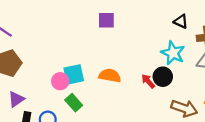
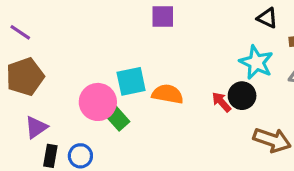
cyan square: (74, 74) -> (131, 81), moved
pink circle: (60, 81) -> (98, 102), size x1.5
green rectangle: (74, 103) -> (117, 118), moved

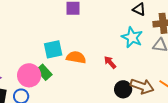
black circle: (242, 96) -> (123, 89), moved
pink circle: (98, 102) -> (29, 75), moved

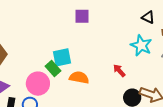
orange semicircle: (76, 57) -> (79, 78), moved
green rectangle: (44, 72) -> (53, 68), moved

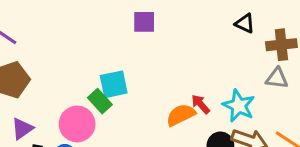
cyan star: (141, 45) -> (239, 106), moved
orange semicircle: (79, 78) -> (181, 115), moved, turned -36

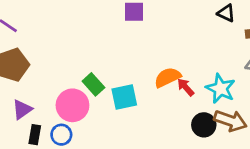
cyan square: (114, 84) -> (124, 97), moved
orange semicircle: (181, 115) -> (167, 77), moved

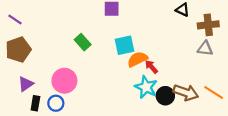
green rectangle: (93, 84) -> (83, 42), moved
cyan star: (221, 89) -> (146, 87), moved
cyan square: (124, 97) -> (125, 45), moved

